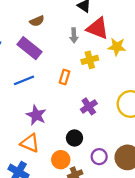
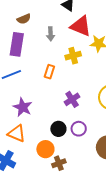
gray arrow: (74, 35) -> (51, 34), moved
purple rectangle: (30, 48) -> (17, 44), turned 60
purple circle: (99, 157) -> (79, 129), moved

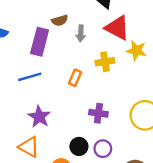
brown semicircle: (24, 19) -> (60, 20), moved
purple cross: (72, 99) -> (98, 113), turned 35

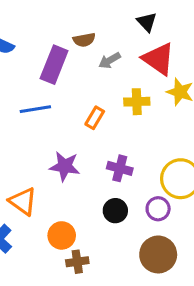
gray arrow: (81, 33) -> (110, 60), turned 49
purple star: (39, 117) -> (65, 166), moved, turned -30
black circle: (79, 146) -> (115, 211), moved
purple circle: (103, 149) -> (158, 209), moved

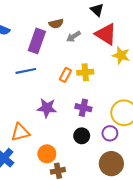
yellow cross: (137, 102) -> (85, 72), moved
orange triangle: (23, 201) -> (20, 132), turned -48

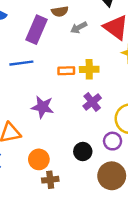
orange rectangle: (65, 75) -> (66, 71), turned 56
purple cross: (83, 108) -> (92, 102), moved, turned 35
black circle: (82, 136) -> (83, 152), moved

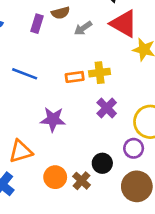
purple rectangle: (37, 30) -> (37, 24), moved, size x0.6
blue line: (21, 63) -> (25, 74), turned 35
brown cross: (50, 180) -> (82, 181), moved, turned -35

